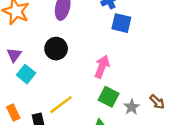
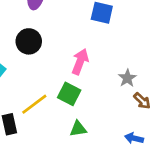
green square: (109, 97) -> (69, 94), moved
gray star: (132, 107) -> (127, 78), moved

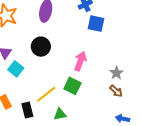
brown arrow: (142, 101) -> (116, 91), moved
green triangle: (78, 129) -> (60, 114), moved

